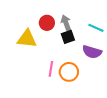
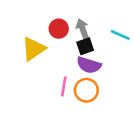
yellow triangle: (27, 39) -> (34, 49), turned -40
purple semicircle: (92, 52) -> (89, 65), moved

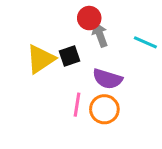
red circle: (59, 29) -> (89, 18), moved
black square: (85, 46) -> (69, 56), moved

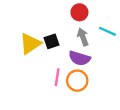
red circle: (89, 18) -> (79, 12), moved
gray arrow: (100, 35) -> (83, 37), moved

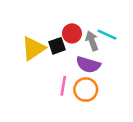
red circle: (79, 12) -> (72, 33), moved
cyan line: (107, 31) -> (107, 35), moved

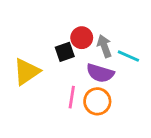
cyan line: (107, 35) -> (128, 56), moved
yellow triangle: (33, 48) -> (27, 72), moved

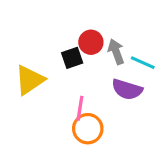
purple semicircle: (100, 73) -> (127, 89), moved
orange circle: (97, 101) -> (88, 129), moved

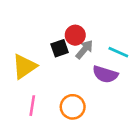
gray arrow: (116, 52) -> (84, 49), moved, turned 60
pink line: (80, 108) -> (32, 106), moved

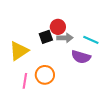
gray arrow: (84, 49) -> (65, 38), turned 49
orange circle: (73, 107) -> (45, 75), moved

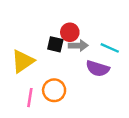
black square: (46, 37) -> (55, 44), turned 32

